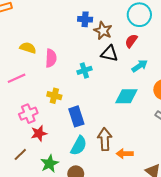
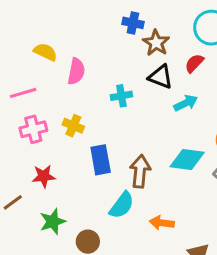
cyan arrow: (140, 66) -> (186, 103), moved
cyan diamond: (126, 96) -> (187, 159), moved
pink cross: (28, 114) -> (33, 129), moved
brown arrow: (105, 139) -> (140, 171), moved
cyan semicircle: (79, 146) -> (122, 205), moved

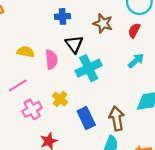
blue cross: (133, 23) -> (63, 16), moved
black triangle: (161, 77) -> (74, 44), moved, turned 48
cyan cross: (121, 96) -> (89, 68), size x1.6
yellow cross: (73, 126) -> (60, 99), turned 32

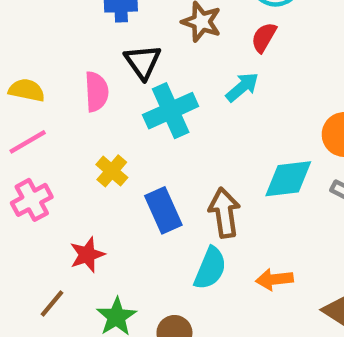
yellow semicircle: (26, 52) -> (27, 90), moved
cyan arrow: (136, 61) -> (242, 87), moved
pink cross: (32, 109) -> (32, 200), moved

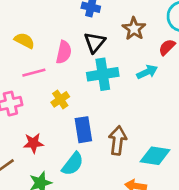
pink line: (28, 142) -> (34, 73), moved
cyan diamond: (288, 179) -> (155, 156), moved
cyan semicircle: (210, 268) -> (73, 164), moved

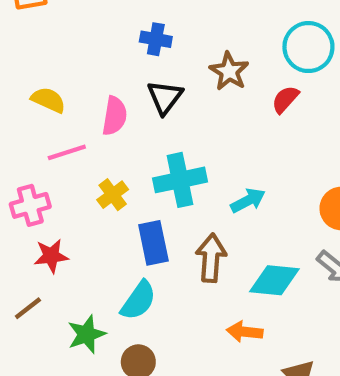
cyan arrow: (147, 72) -> (248, 201), moved
cyan cross: (103, 74) -> (180, 180), moved
red star: (33, 143) -> (51, 256), moved

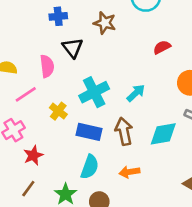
red semicircle: (285, 99) -> (162, 47), moved, turned 36
blue rectangle: (153, 243) -> (89, 132), turned -50
orange arrow: (245, 332) -> (129, 172), moved

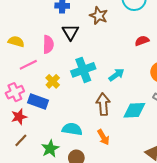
blue rectangle: (89, 132) -> (38, 102), moved
red star: (33, 155) -> (19, 117), moved
cyan semicircle: (90, 167) -> (72, 129), turned -108
orange arrow: (129, 172) -> (103, 137), turned -119

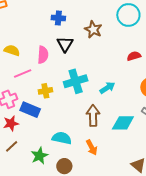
yellow cross: (53, 81) -> (45, 91), turned 32

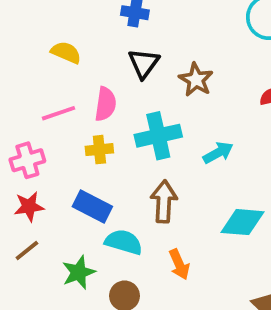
brown star: (93, 29) -> (196, 80), moved
yellow semicircle: (12, 50) -> (66, 52), moved
pink semicircle: (43, 55) -> (105, 104), moved
blue rectangle: (30, 110) -> (92, 207), moved
brown arrow: (93, 116) -> (164, 201), moved

